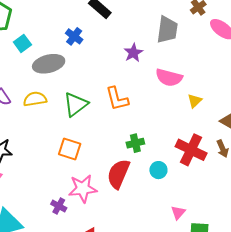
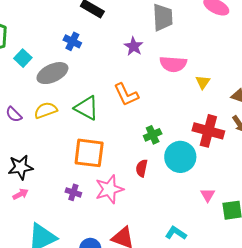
green triangle: (76, 104) -> (87, 108), turned -44
orange square: (70, 149) -> (89, 153), size x1.4
cyan circle: (158, 170) -> (180, 157), size x1.8
red semicircle: (118, 174) -> (142, 168), size x0.6
purple cross: (59, 206) -> (73, 192), moved

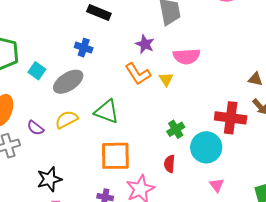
yellow triangle: (203, 82) -> (166, 79), moved
orange L-shape: (126, 95) -> (138, 74), moved
pink triangle: (208, 195) -> (217, 185), moved

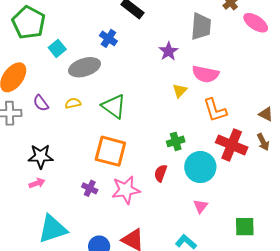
orange L-shape: (138, 74) -> (215, 110), moved
yellow semicircle: (67, 119) -> (73, 103), size x0.7

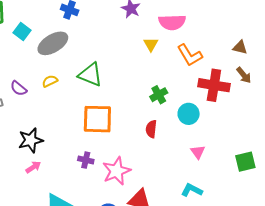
cyan circle: (200, 167) -> (189, 114), size x0.7
pink star: (126, 190) -> (117, 171), moved

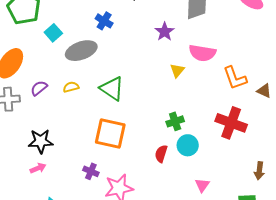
orange L-shape: (190, 55) -> (235, 78), moved
brown arrow: (244, 75) -> (259, 171), moved, turned 36
purple semicircle: (19, 88) -> (39, 88), turned 90
cyan circle: (189, 114) -> (188, 145), moved

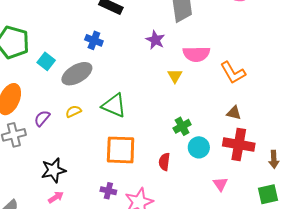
brown triangle: (264, 91) -> (234, 113), moved
red cross: (231, 123) -> (239, 145), moved
red semicircle: (161, 154) -> (164, 162), moved

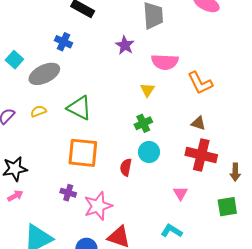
yellow triangle: (175, 76) -> (147, 90), moved
green cross: (182, 126) -> (143, 123), moved
cyan circle: (199, 147) -> (149, 152), moved

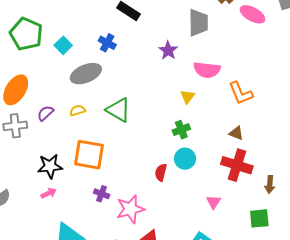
cyan square: (14, 60) -> (63, 45), moved
orange square: (83, 153) -> (89, 155), moved

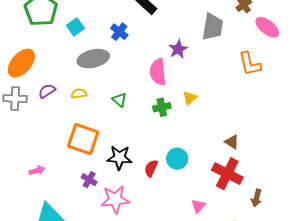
pink semicircle: (207, 70) -> (158, 72), moved, turned 68
orange L-shape: (241, 93) -> (250, 64), moved
green triangle: (118, 110) -> (119, 100), size x0.6
green cross: (181, 130) -> (162, 107), moved
black star: (50, 166) -> (119, 158), moved

